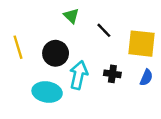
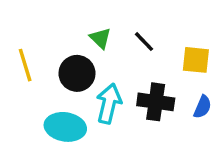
green triangle: (71, 16) -> (100, 38), moved
yellow square: (141, 44) -> (196, 60), size x0.7
black cross: (112, 74) -> (156, 102), size x1.5

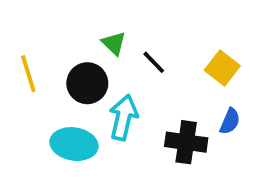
black line: (144, 42) -> (154, 62), moved
yellow square: (196, 60) -> (222, 68), turned 32
black cross: (156, 102) -> (186, 142), moved

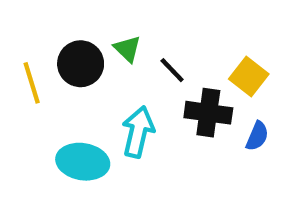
black circle: (87, 83) -> (81, 64), moved
black cross: (186, 142) -> (208, 113), moved

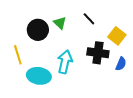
black line: (172, 70) -> (89, 19), moved
yellow line: (32, 83) -> (18, 55), moved

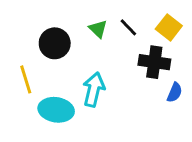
green triangle: (60, 23) -> (98, 29), moved
yellow square: (117, 36) -> (169, 27), moved
black cross: (98, 53) -> (154, 62), moved

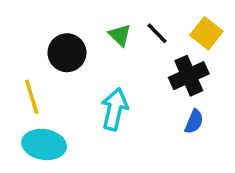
black cross: (154, 62) -> (189, 76), turned -32
blue semicircle: (175, 92) -> (194, 122), moved
cyan ellipse: (56, 110) -> (44, 144), moved

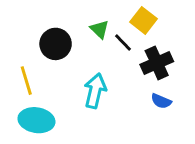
black line: (157, 33) -> (123, 42), moved
yellow square: (206, 33) -> (144, 20), moved
blue semicircle: (194, 122) -> (161, 101), turned 90

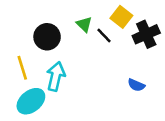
black cross: (157, 63) -> (146, 34), moved
cyan arrow: (95, 91) -> (56, 76), moved
cyan ellipse: (36, 120) -> (31, 101), turned -48

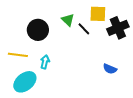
yellow square: (121, 17) -> (98, 14), turned -36
yellow line: (22, 68) -> (18, 55), turned -66
cyan arrow: (56, 76) -> (45, 62), size x0.6

